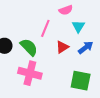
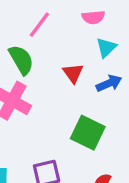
pink line: (45, 28) -> (39, 25), moved
red triangle: (62, 47) -> (73, 73), turned -48

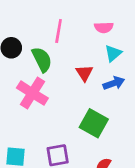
pink line: (39, 25) -> (59, 31), turned -30

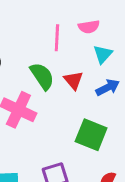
pink line: (59, 31) -> (57, 38), moved
green semicircle: (42, 59) -> (42, 76), moved

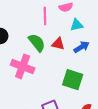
cyan triangle: (103, 54) -> (77, 25), turned 40
red triangle: (73, 80) -> (58, 44), turned -32

